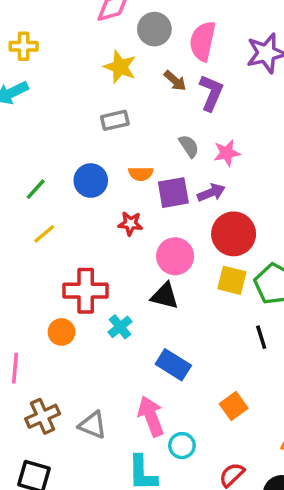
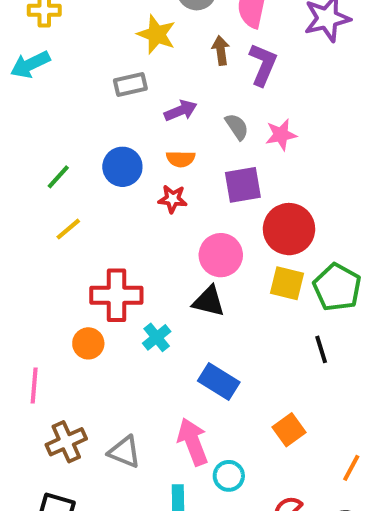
brown arrow: (175, 81) -> (221, 50), turned -140
gray rectangle: (115, 120) -> (130, 85), moved
purple square: (173, 193) -> (243, 185), moved
purple arrow: (211, 193) -> (181, 111), moved
red star: (130, 224) -> (173, 199), moved

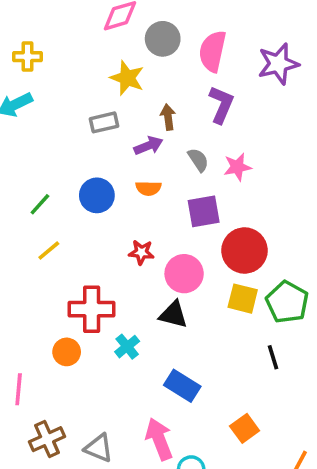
brown arrow: (221, 50) -> (168, 117), moved
red star: (173, 199) -> (141, 252), moved

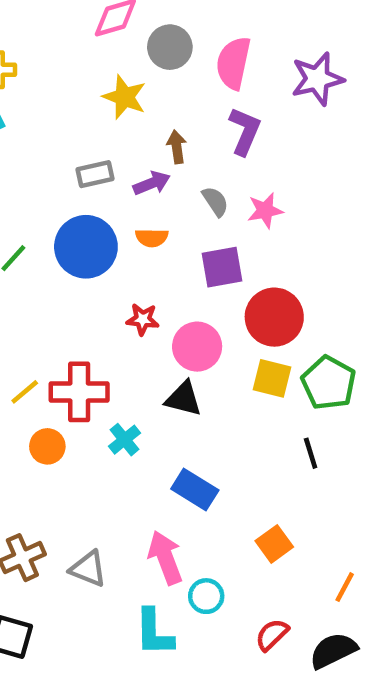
gray rectangle: (104, 122) -> (95, 174), moved
blue circle: (97, 195) -> (86, 247), size x1.4
yellow line: (49, 251) -> (25, 392), moved

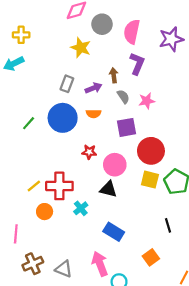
brown arrow: (177, 147) -> (114, 75), moved
gray rectangle: (95, 174) -> (67, 84), turned -56
black line: (311, 453) -> (168, 225), moved

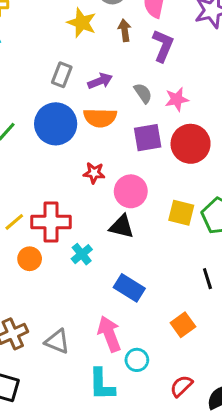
brown arrow: (114, 75) -> (125, 30), moved
orange semicircle: (93, 114) -> (100, 118), size x1.5
red circle: (151, 151) -> (191, 144), moved

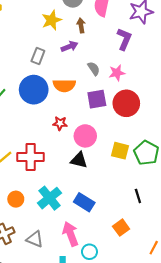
yellow star: (82, 23) -> (52, 20), turned 30
purple L-shape: (163, 46) -> (124, 39), moved
purple arrow: (100, 81) -> (69, 46), moved
cyan cross: (82, 254) -> (49, 198), moved, size x1.6
orange circle: (30, 259) -> (16, 199), moved

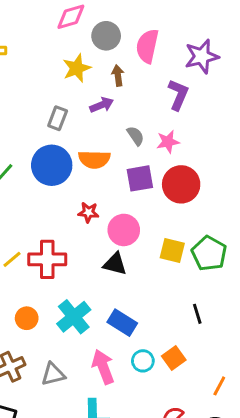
gray triangle: (35, 239) -> (53, 374), turned -36
cyan circle: (89, 252) -> (143, 361), moved

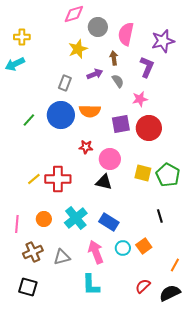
brown arrow: (118, 76) -> (114, 58), moved
gray semicircle: (136, 136) -> (118, 81), moved

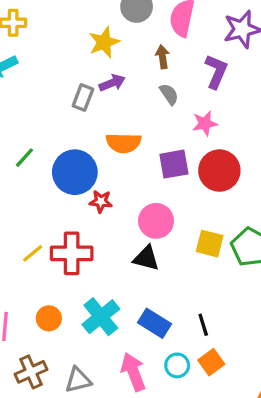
purple arrow: (95, 74) -> (112, 83), moved
blue circle: (61, 115) -> (75, 172), moved
red star: (86, 147) -> (101, 201), moved
black line: (160, 216) -> (203, 325), moved

